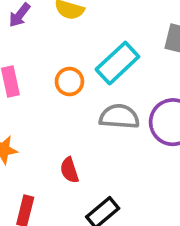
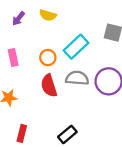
red semicircle: (69, 170) -> (49, 86), moved, size x1.5

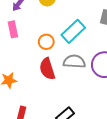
pink rectangle: (13, 57) -> (13, 29), moved

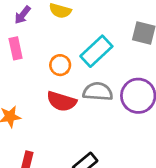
red semicircle: (47, 69) -> (62, 101), turned -55

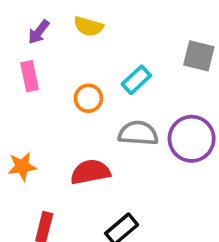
cyan rectangle: (96, 51) -> (136, 80), size x0.7
red semicircle: (62, 101) -> (90, 172), moved, turned 152

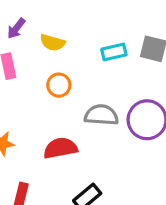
yellow semicircle: (88, 26) -> (53, 43), moved
cyan rectangle: (136, 80) -> (114, 52), moved, turned 30

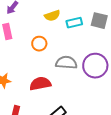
yellow semicircle: (53, 43) -> (52, 16), moved, turned -35

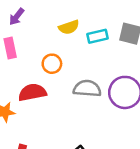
red semicircle: (40, 84) -> (32, 92), moved

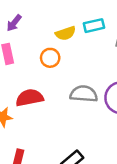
cyan rectangle: (98, 36) -> (94, 26), moved
orange circle: (52, 64) -> (50, 58), moved

